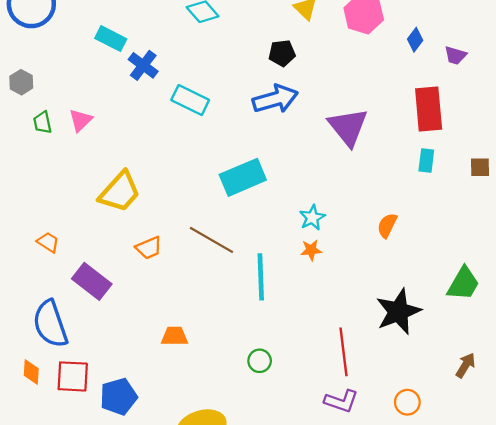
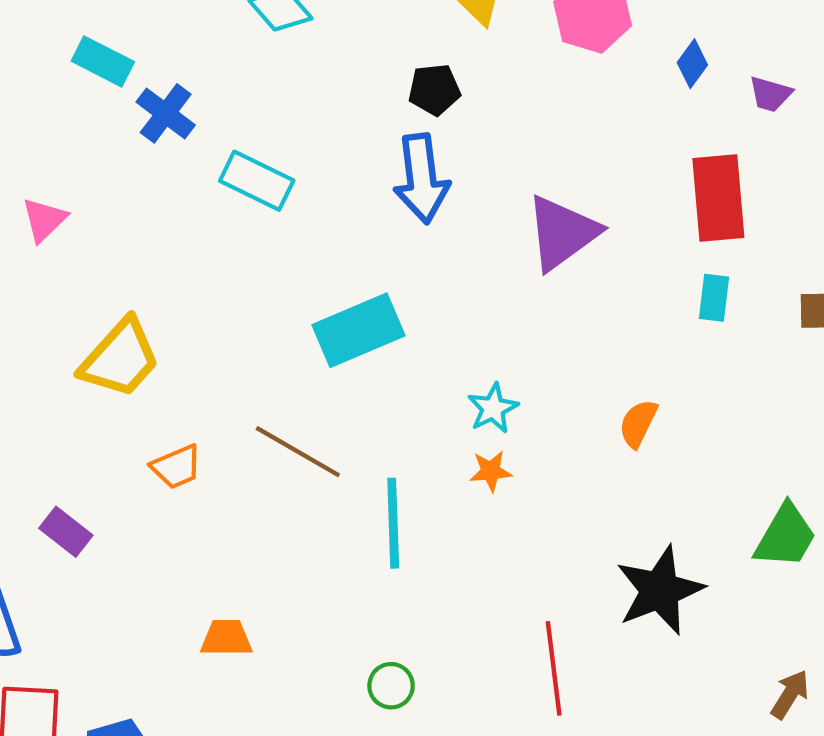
blue arrow: (275, 99) -> (421, 179), turned 99
purple triangle: (348, 127) -> (562, 233), turned 33
purple rectangle: (92, 281) -> (66, 532), size x0.7

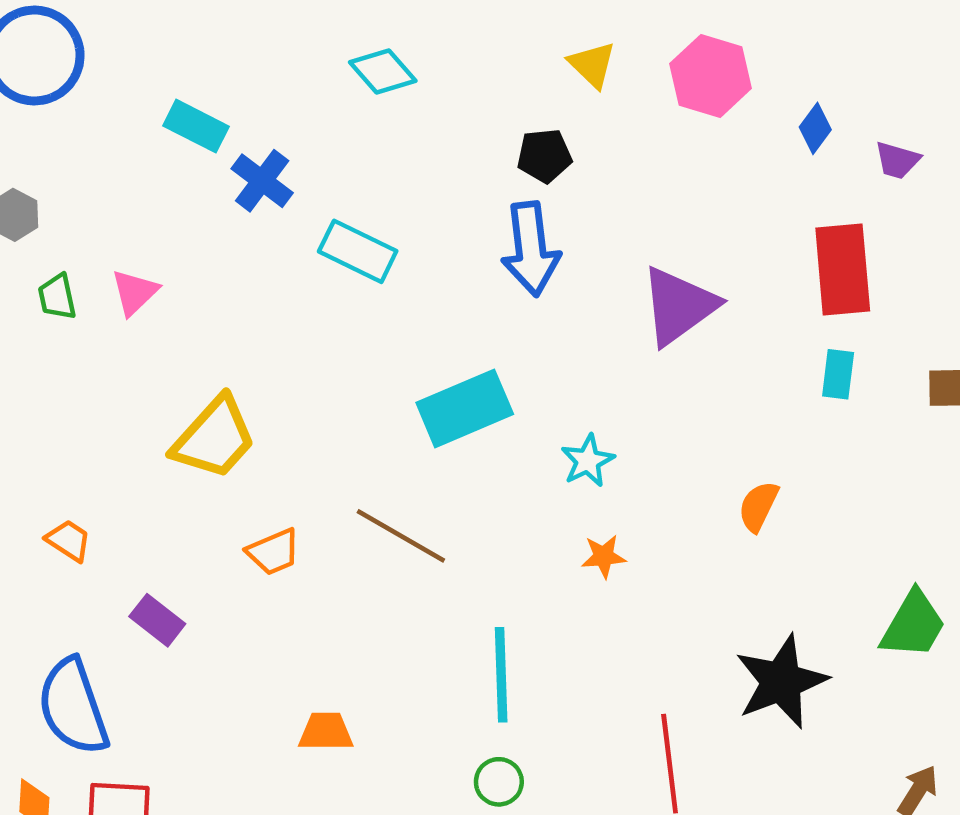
cyan star: (493, 408) -> (588, 461), moved
cyan line: (393, 523) -> (501, 675), moved

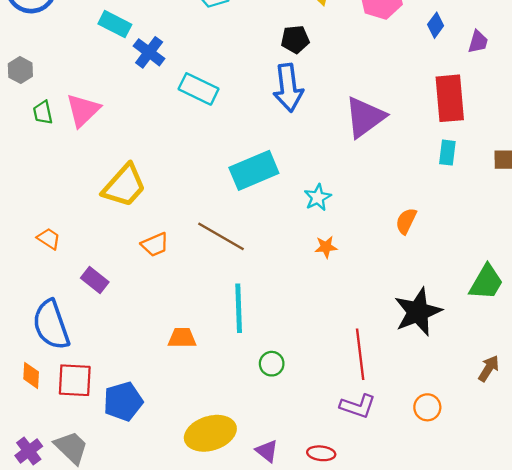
purple trapezoid: (897, 160) -> (478, 42), turned -90
pink triangle: (135, 292) -> (83, 110), size x1.4
cyan line: (501, 675) -> (239, 308), moved

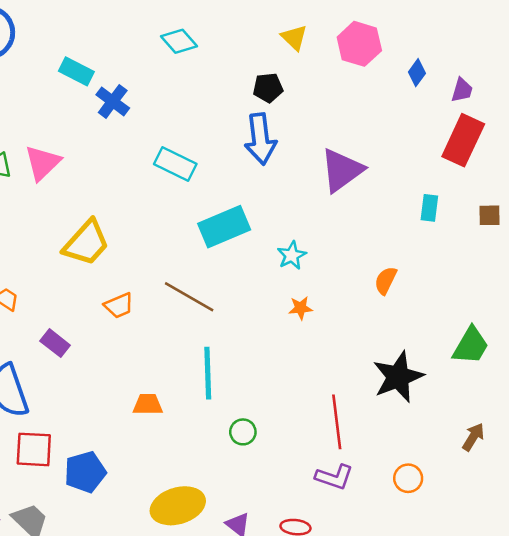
cyan rectangle: (199, 89) -> (175, 164), moved
red rectangle: (450, 98) -> (463, 140), moved, turned 30

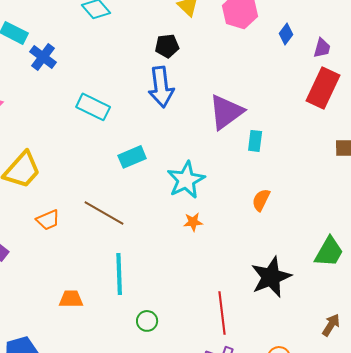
cyan rectangle: (429, 208) -> (255, 141), moved
cyan rectangle: (224, 227) -> (132, 157), size x0.7
cyan star: (292, 255) -> (186, 180), size x1.6

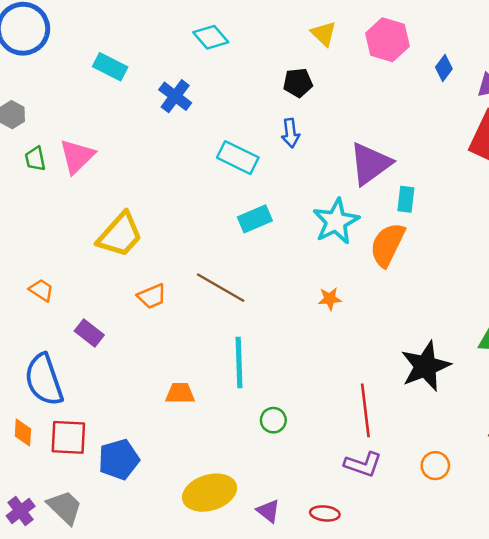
blue cross: (43, 57) -> (175, 96), moved
blue arrow: (161, 87) -> (291, 133), size x0.6
cyan rectangle: (93, 107) -> (238, 158), moved
cyan star: (186, 180) -> (336, 221), moved
orange semicircle: (261, 200) -> (387, 245), moved, size x1.6

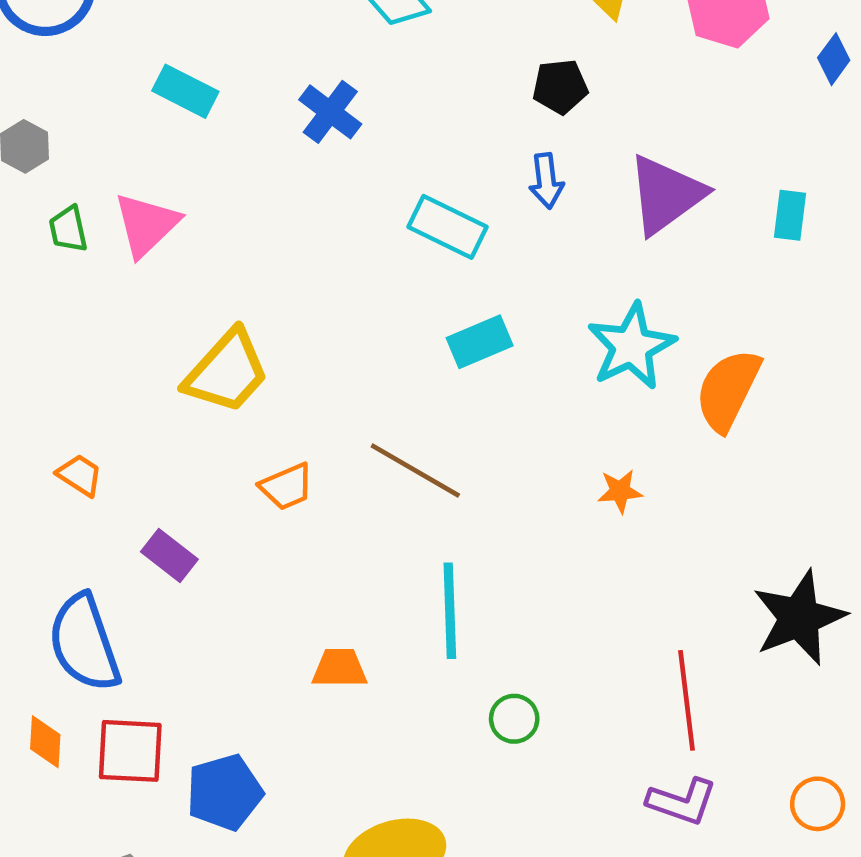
cyan rectangle: (110, 67) -> (185, 91), moved
purple triangle: (370, 164) -> (666, 195), moved
cyan rectangle: (406, 199) -> (790, 215), moved

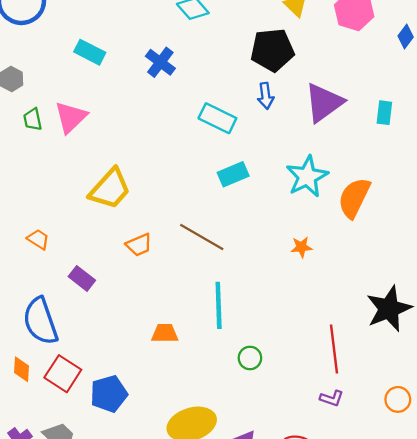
black pentagon: (560, 87) -> (272, 50), size x1.6
red square: (130, 751) -> (63, 374), turned 30
purple L-shape: (682, 802) -> (332, 398), size x0.7

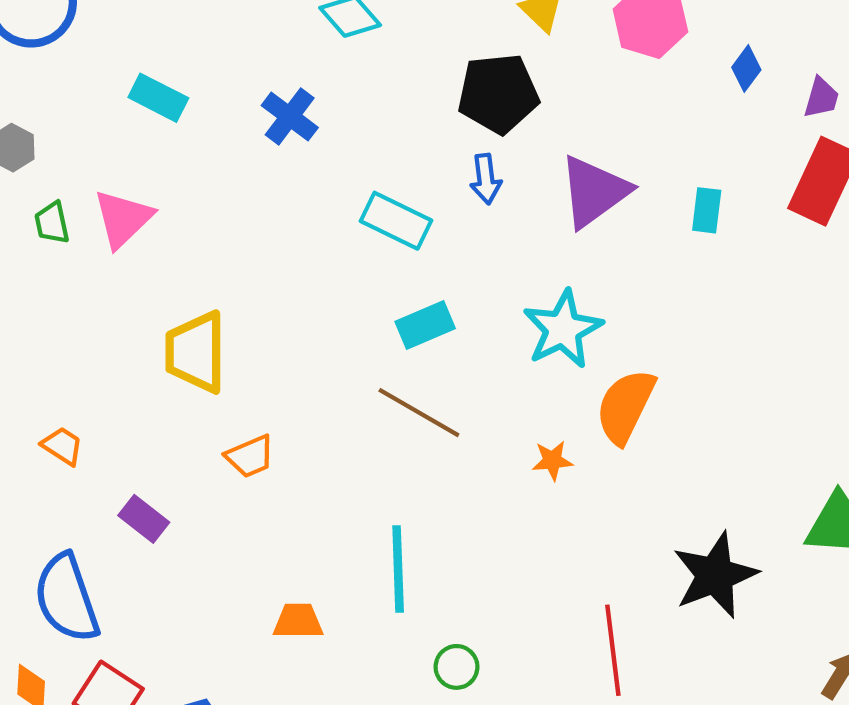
yellow trapezoid: (110, 189) -> (196, 352), turned 138
orange semicircle: (354, 198) -> (625, 406), moved
brown line: (202, 237) -> (419, 413), moved

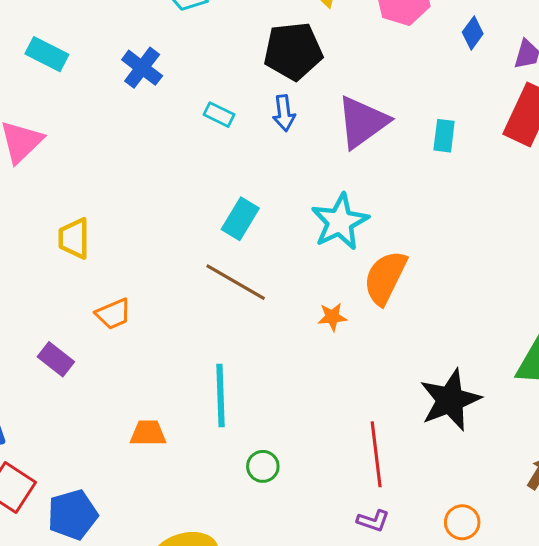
cyan rectangle: (396, 221) -> (219, 115), moved, size x0.6
cyan rectangle: (425, 325) -> (240, 219), turned -36
yellow trapezoid: (196, 352) -> (74, 238), size x0.7
purple rectangle: (144, 519) -> (56, 359), moved

